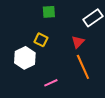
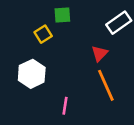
yellow square: (41, 40) -> (43, 34), moved, turned 32
pink line: (51, 83) -> (65, 106), turned -56

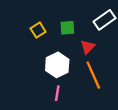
green square: (62, 15) -> (67, 28), moved
white hexagon: (32, 74) -> (57, 65), moved

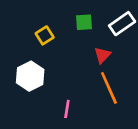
green square: (67, 28) -> (84, 22), moved
white hexagon: (57, 65) -> (30, 76), moved

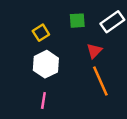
white hexagon: (30, 76) -> (46, 64), moved
pink line: (67, 109) -> (43, 100), moved

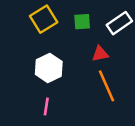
yellow square: (41, 33) -> (44, 19), moved, size x1.5
red triangle: (94, 51) -> (100, 54), turned 35

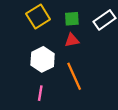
red triangle: (100, 54) -> (72, 40), moved
orange line: (107, 86) -> (74, 76), moved

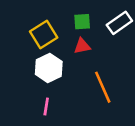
yellow square: (38, 17) -> (44, 35), moved
orange line: (74, 76) -> (103, 87), moved

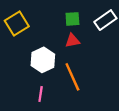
yellow square: (44, 35) -> (17, 23), moved
orange line: (103, 87) -> (72, 77), moved

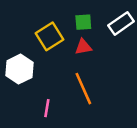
yellow square: (17, 23) -> (49, 36), moved
white hexagon: (43, 60) -> (20, 69), moved

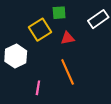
green square: (83, 22) -> (59, 13), moved

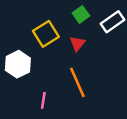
green square: (59, 13) -> (81, 14), moved, turned -32
red triangle: (68, 38) -> (77, 44), turned -40

